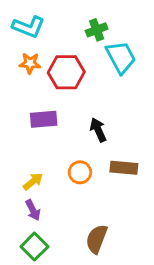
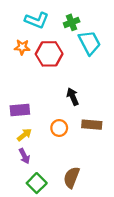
cyan L-shape: (28, 27) -> (37, 20), moved
purple rectangle: (44, 119) -> (20, 110), moved
green square: (34, 247) -> (37, 183), moved

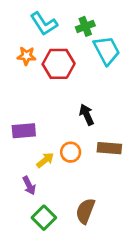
cyan L-shape: (37, 20) -> (44, 24), turned 35
yellow arrow: (24, 135) -> (45, 160), moved

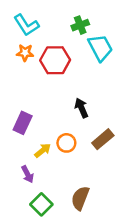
cyan L-shape: (44, 24) -> (26, 25), moved
purple rectangle: (24, 131) -> (23, 123), turned -60
brown rectangle: (109, 148) -> (103, 139), turned -45

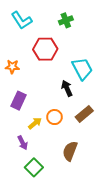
cyan trapezoid: (100, 48) -> (82, 69), moved
orange star: (25, 53) -> (12, 67), moved
brown semicircle: (80, 198) -> (70, 151), moved

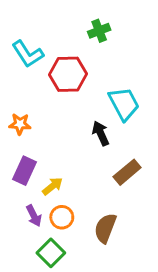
cyan L-shape: (22, 20) -> (28, 54), moved
orange star: (12, 67) -> (20, 124), moved
purple rectangle: (18, 101) -> (25, 171), moved
orange circle: (54, 117) -> (62, 217), moved

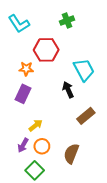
cyan L-shape: (28, 54) -> (19, 24), moved
orange star: (20, 124) -> (26, 69), moved
purple rectangle: (25, 171) -> (23, 94), moved
purple arrow: (34, 216) -> (23, 145), turned 56

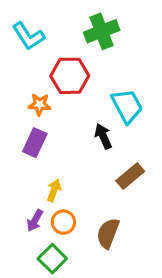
green cross: (67, 21) -> (102, 31), size x1.5
yellow arrow: (36, 125) -> (54, 190), turned -32

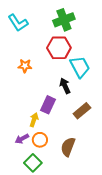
red hexagon: (70, 76) -> (59, 48), moved
purple rectangle: (35, 143) -> (48, 105), moved
purple arrow: (35, 221) -> (22, 139), turned 32

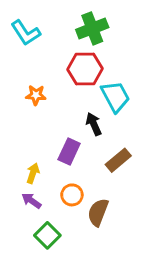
yellow arrow: (34, 120) -> (33, 173), moved
purple arrow: (22, 139) -> (31, 201), turned 64
orange circle: (40, 140) -> (72, 195), moved

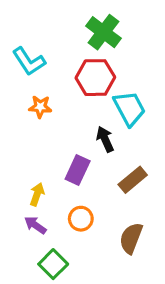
green cross: (92, 28) -> (103, 32), turned -32
cyan L-shape: (26, 33) -> (29, 61), moved
brown semicircle: (98, 212) -> (131, 238), moved

